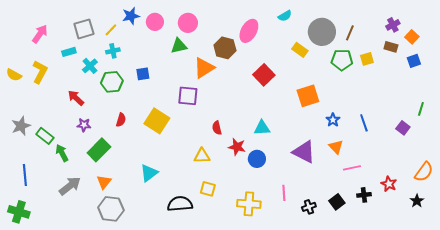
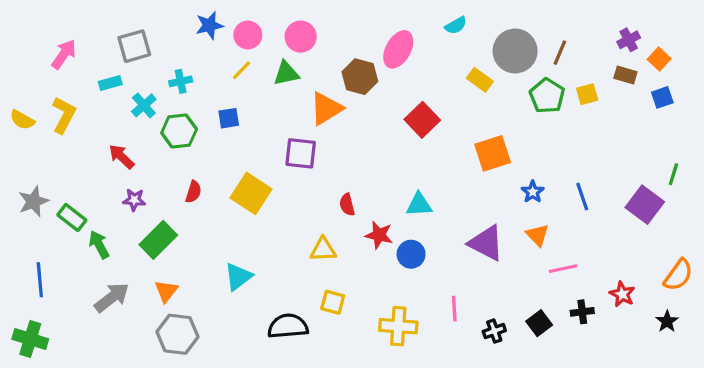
yellow line: (111, 30) -> (241, 70), moved
green pentagon: (342, 60) -> (547, 96), turned 30
purple square: (403, 128) -> (645, 205), size x1.6

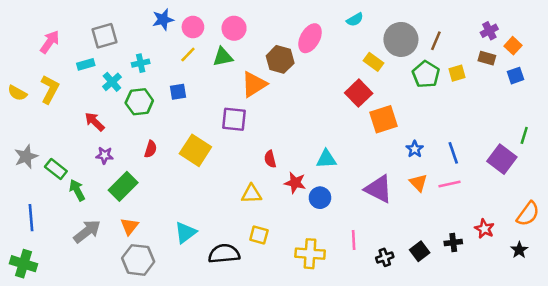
red square: (422, 120) -> (359, 93), moved
pink line: (563, 269) -> (450, 184), moved
cyan triangle: (238, 277) -> (185, 233), moved

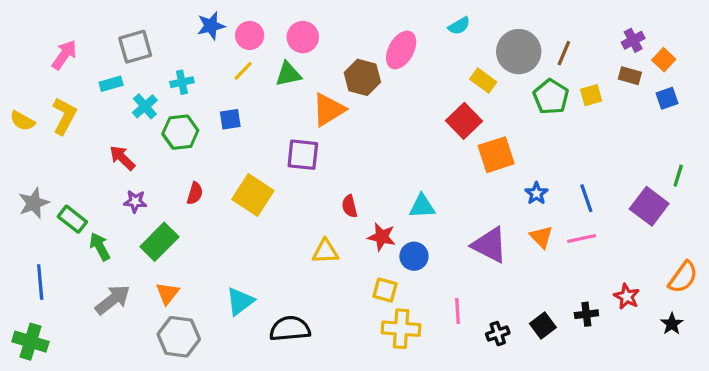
yellow square: (259, 235) -> (385, 290), moved

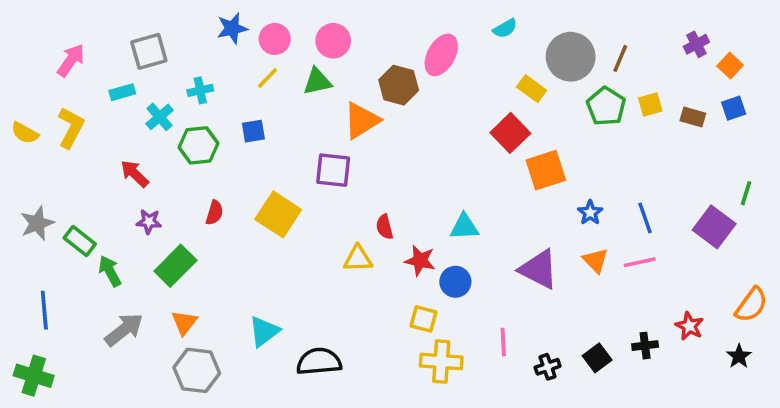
brown rectangle: (630, 76) -> (693, 117), moved
yellow triangle: (325, 251) -> (358, 259), moved

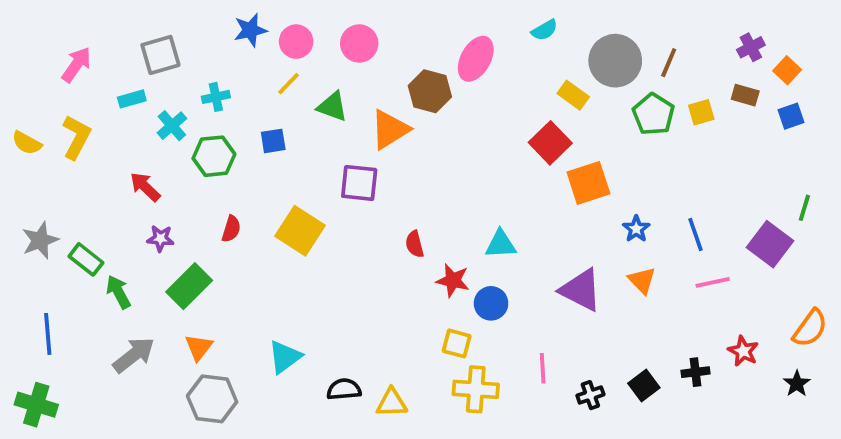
green triangle: (317, 82) -> (332, 107), moved, turned 32
brown rectangle: (693, 117) -> (745, 95), moved
yellow triangle: (358, 259) -> (392, 403), moved
pink line: (640, 262) -> (713, 282), moved
black semicircle: (319, 361) -> (344, 389), size x0.7

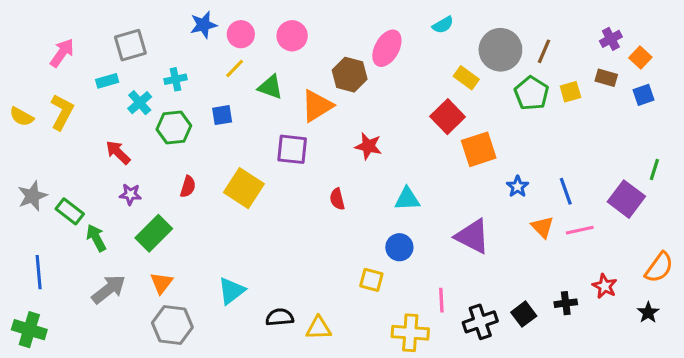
red star: (453, 280) -> (368, 146), moved
orange triangle: (642, 280) -> (542, 227), moved
yellow cross: (476, 389) -> (410, 333), moved
black cross: (590, 395) -> (480, 322), size x1.5

